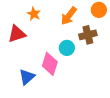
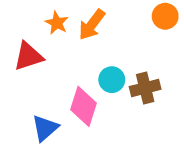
orange arrow: (69, 16) -> (92, 25), moved
brown cross: (88, 35) -> (145, 88), moved

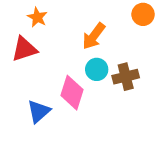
orange star: (57, 23) -> (37, 17), moved
orange arrow: (92, 25) -> (94, 36), moved

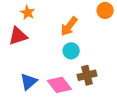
brown cross: (126, 77) -> (87, 75), moved
pink diamond: (72, 93) -> (59, 85), moved, turned -55

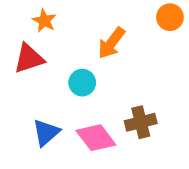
cyan circle: (71, 51) -> (82, 83), moved

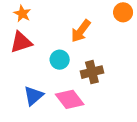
orange star: (44, 21) -> (22, 14), moved
brown cross: (141, 122) -> (92, 72), moved

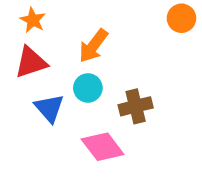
orange arrow: (81, 31) -> (93, 46), moved
blue triangle: (33, 96) -> (49, 108), moved, turned -30

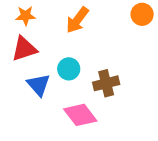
orange star: (33, 20) -> (26, 16), turned -30
orange arrow: (93, 46) -> (77, 20), moved

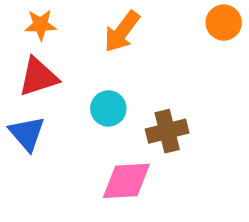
blue triangle: (39, 85) -> (27, 133), moved
pink diamond: (80, 115) -> (126, 181), turned -56

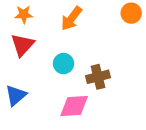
red triangle: (38, 77) -> (22, 45), turned -30
blue triangle: (27, 133) -> (16, 95), moved, turned 30

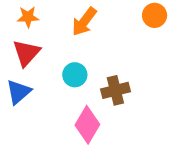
blue triangle: (16, 95) -> (19, 92), moved
pink diamond: (74, 106) -> (87, 125), turned -56

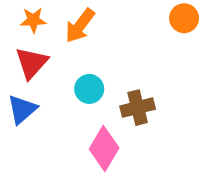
orange arrow: (84, 22) -> (80, 26), moved

